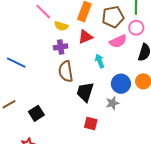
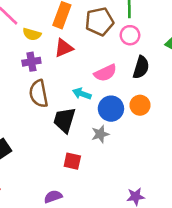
pink semicircle: (118, 41) -> (105, 73), moved
cyan arrow: (100, 61) -> (82, 94), moved, turned -48

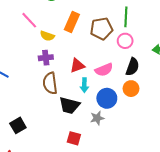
red triangle: (64, 48) -> (77, 66), moved
cyan arrow: (82, 94) -> (84, 85), turned -112
orange circle: (140, 105) -> (131, 89), moved
black trapezoid: (64, 120) -> (69, 105), turned -95

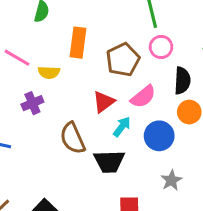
brown pentagon: (101, 29) -> (123, 60), moved
purple cross: (46, 58) -> (32, 103), moved
cyan arrow: (84, 85) -> (122, 127), turned -128
gray star: (97, 118) -> (171, 180), moved

